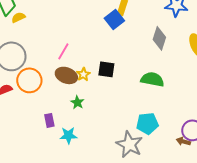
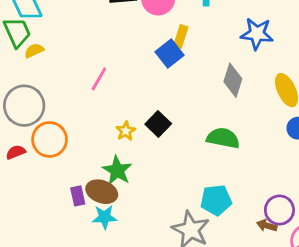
pink line: (63, 51) -> (99, 79), moved
black square: (106, 69) -> (158, 124), turned 36
brown ellipse: (66, 75) -> (102, 192), moved
green star: (77, 102) -> (117, 171), size x1.5

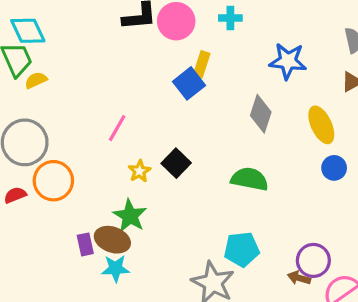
pink line: (99, 79) -> (117, 128), moved

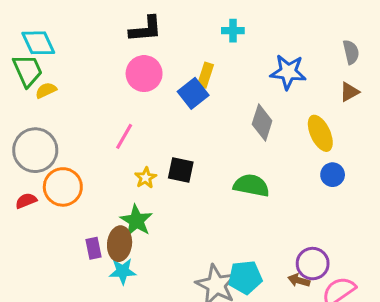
pink circle: (176, 21) -> (144, 74), moved
black square: (176, 163) -> (181, 170), turned -32
brown ellipse: (112, 240) -> (120, 244), turned 76
cyan pentagon: (242, 249) -> (245, 277), moved

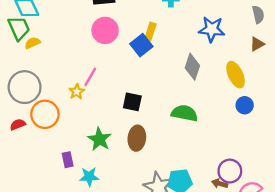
yellow star: (146, 178) -> (77, 92), moved
brown ellipse: (120, 244) -> (137, 138), moved

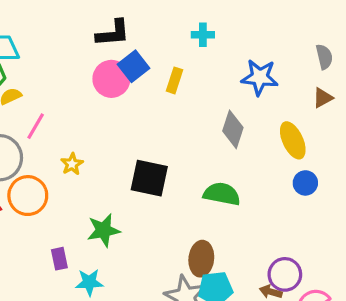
blue square: (141, 45) -> (133, 66), moved
pink line: (90, 77) -> (36, 126), moved
black square: (132, 102) -> (149, 178), size x1.4
brown ellipse: (137, 138) -> (201, 259), moved
green star: (99, 139) -> (104, 230), turned 30

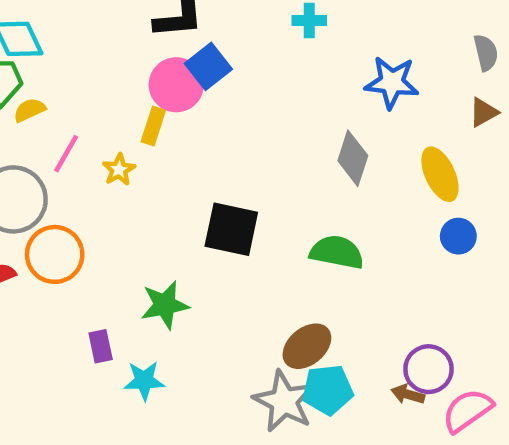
yellow rectangle: (174, 80) -> (153, 126), moved
yellow star: (72, 164) -> (119, 170), moved
brown ellipse: (201, 259) -> (307, 346), turned 44

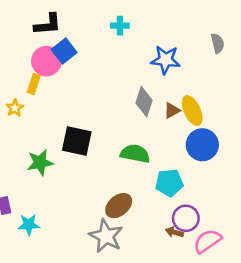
brown triangle: (484, 112) -> (172, 111), moved
blue circle: (458, 236) -> (202, 145), size x1.6
green star: (165, 305) -> (40, 162), moved
cyan pentagon: (328, 390) -> (169, 183), moved

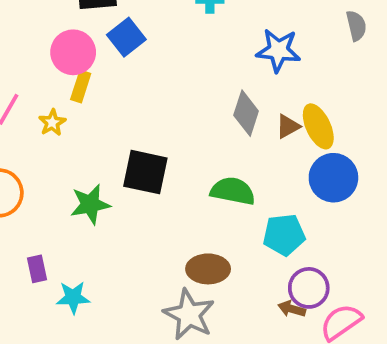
pink circle: (46, 61) -> (73, 52), moved
brown ellipse: (119, 206) -> (208, 269), turned 40

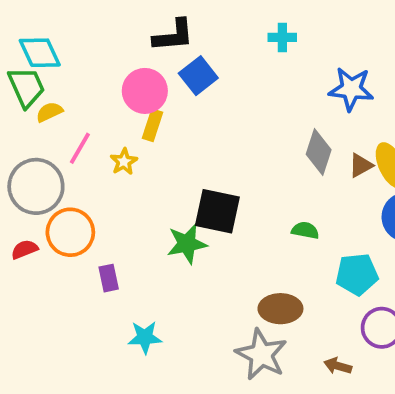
green semicircle: (233, 191) -> (305, 230), size x0.6
green star: (90, 204) -> (187, 244), moved
purple rectangle: (37, 269) -> (109, 278), moved
brown arrow: (292, 309) -> (338, 366), moved

